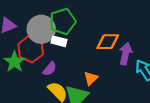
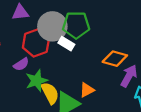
green star: (15, 62) -> (37, 81), moved
purple semicircle: (50, 69) -> (21, 64), moved

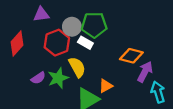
gray circle: (52, 26) -> (72, 27), size x0.7
purple semicircle: (21, 64) -> (38, 78), moved
yellow semicircle: (50, 93) -> (77, 67), moved

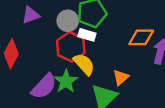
red hexagon: (57, 43) -> (71, 47), moved
purple semicircle: (38, 78) -> (44, 86), size x1.6

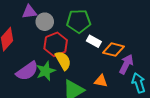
gray circle: (68, 21) -> (45, 22), moved
white rectangle: (87, 35) -> (94, 41), moved
orange triangle: (121, 77) -> (101, 81), moved, turned 40

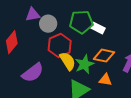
white rectangle: (94, 41) -> (98, 28), moved
orange diamond: (113, 50) -> (104, 56), moved
green star: (46, 71) -> (84, 64), moved

